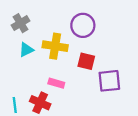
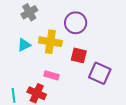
gray cross: (21, 23) -> (29, 12), moved
purple square: (109, 81) -> (100, 73), turned 30

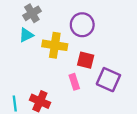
cyan triangle: (24, 45) -> (26, 35), moved
pink rectangle: (51, 75) -> (74, 82), moved, turned 56

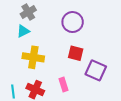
yellow cross: (55, 45) -> (33, 57), moved
pink rectangle: (74, 82) -> (64, 85), moved

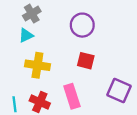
purple square: (96, 70) -> (119, 91), moved
pink rectangle: (64, 85) -> (72, 96), size x1.5

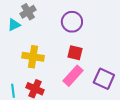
cyan triangle: (26, 35) -> (14, 25), moved
pink rectangle: (72, 96) -> (73, 76), moved, turned 60

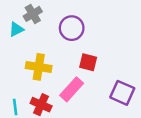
purple circle: (72, 22) -> (72, 28), moved
pink rectangle: (73, 76) -> (72, 89), moved

